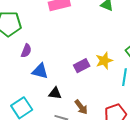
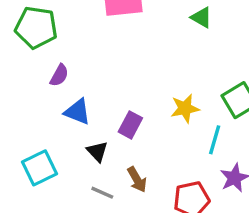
purple rectangle: (82, 66) -> (130, 125), moved, turned -42
black triangle: (55, 93) -> (97, 151), turned 32

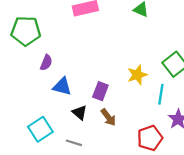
brown arrow: (137, 179) -> (108, 117), moved
gray line: (102, 193) -> (74, 143), moved

